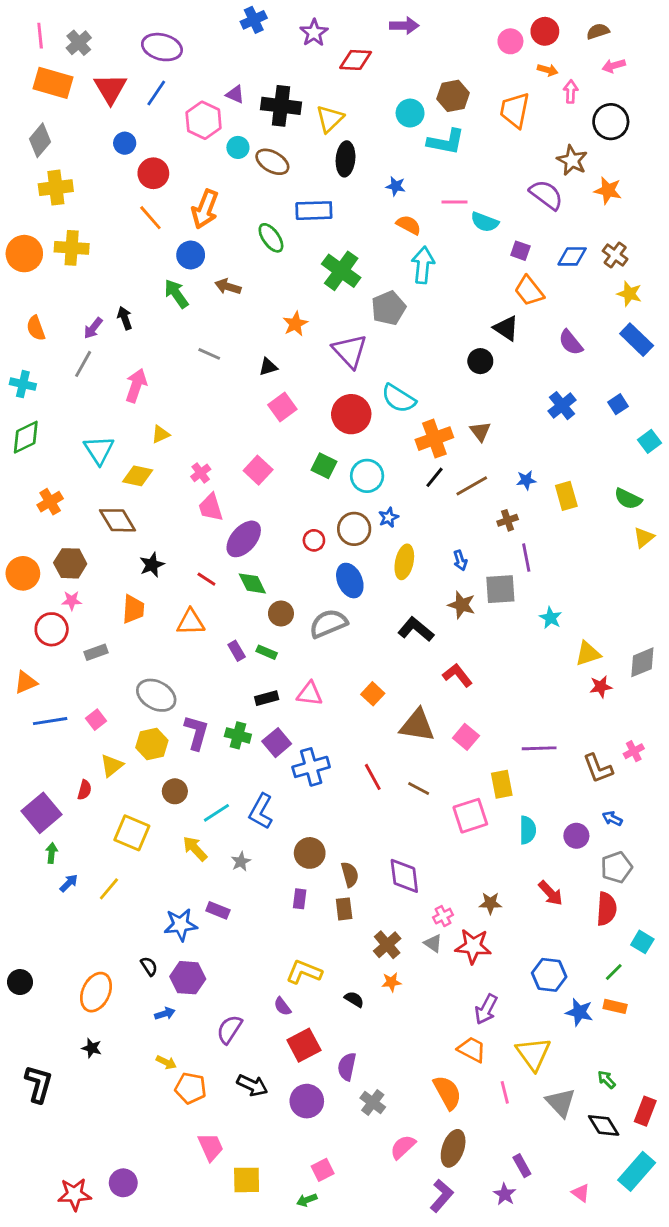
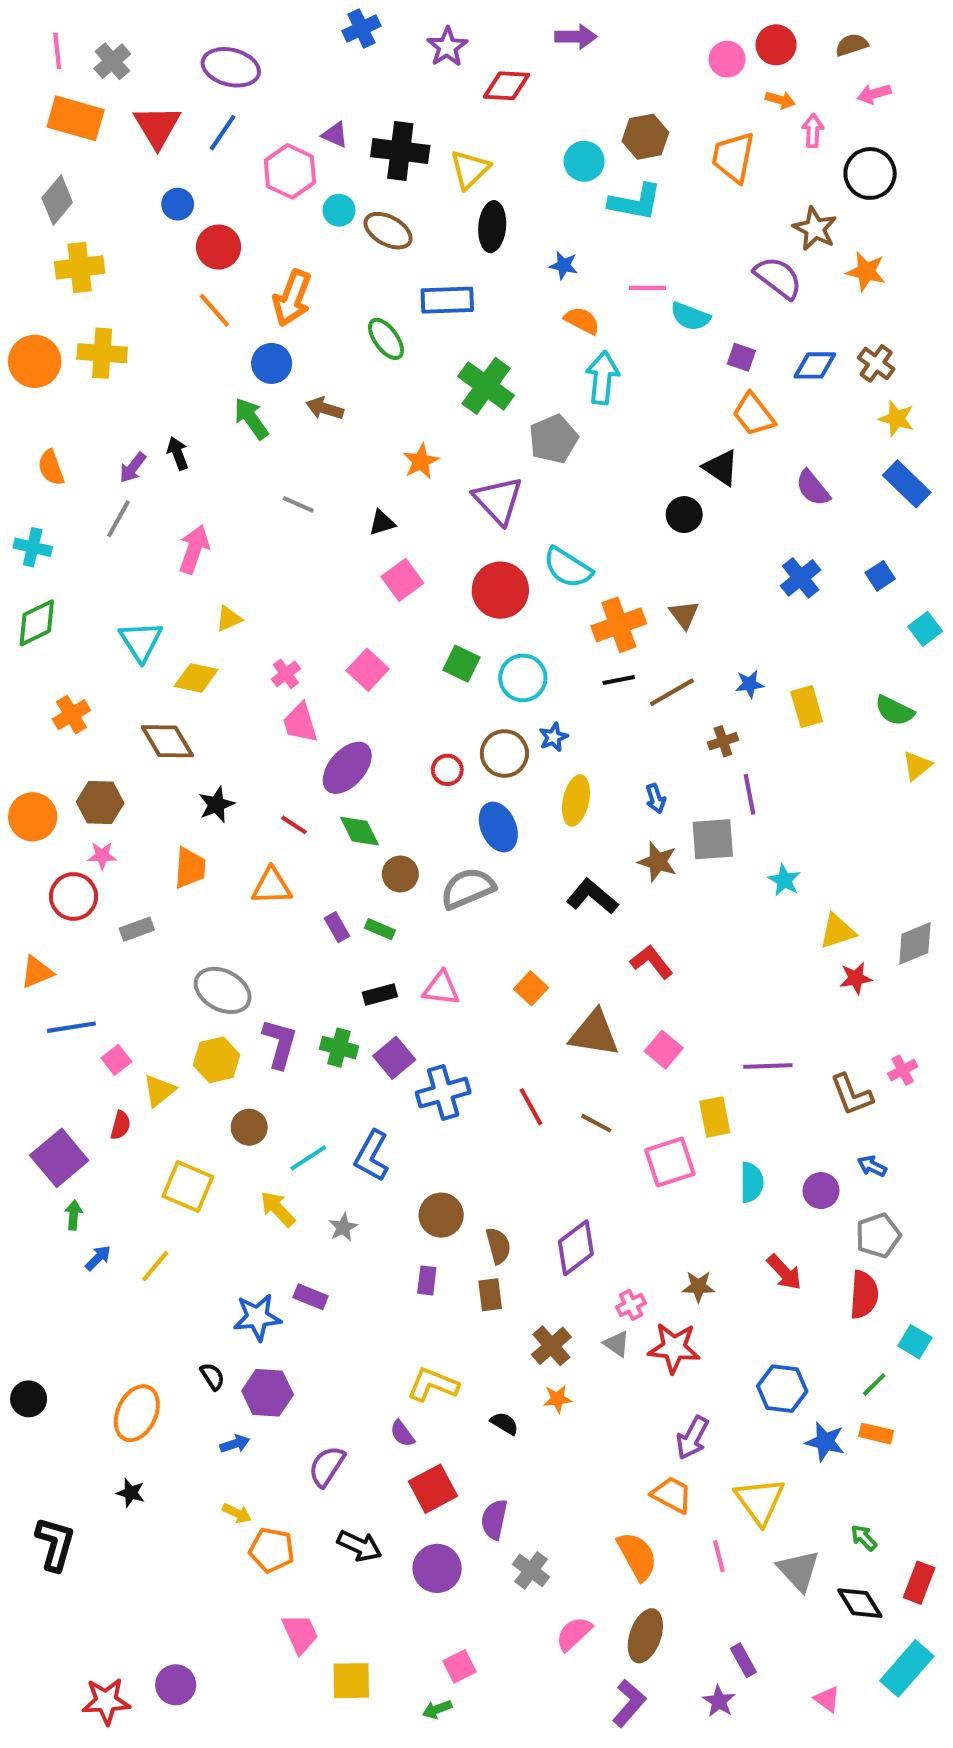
black line: (434, 477) -> (619, 680), turned 40
pink square: (96, 720) -> (116, 1060), moved
purple diamond: (404, 876) -> (576, 1248), turned 60

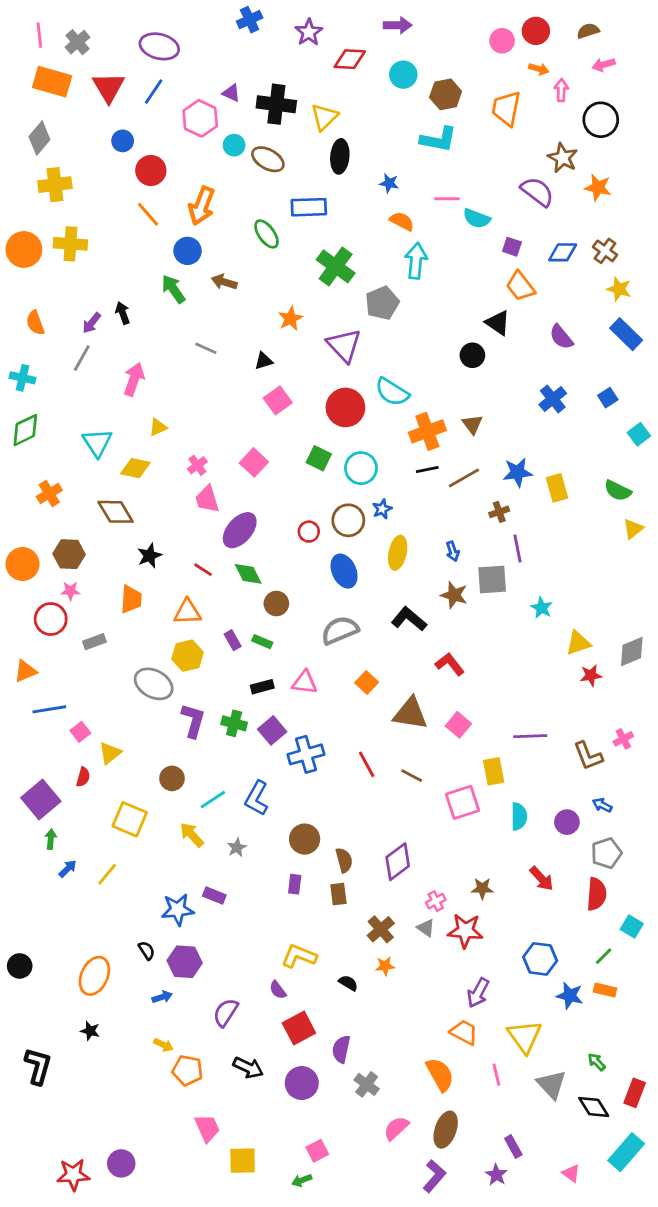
cyan circle: (584, 161) -> (403, 75), moved
blue star: (750, 684) -> (518, 472), size x1.5
gray semicircle: (468, 888) -> (340, 630), moved
yellow hexagon: (216, 1060) -> (188, 656), moved

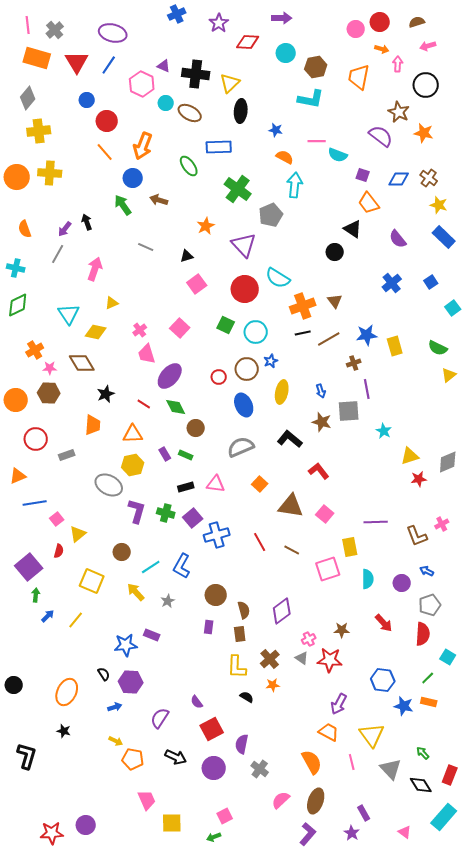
pink star: (70, 591) -> (50, 368), moved
yellow L-shape: (299, 956) -> (237, 667), moved, turned -110

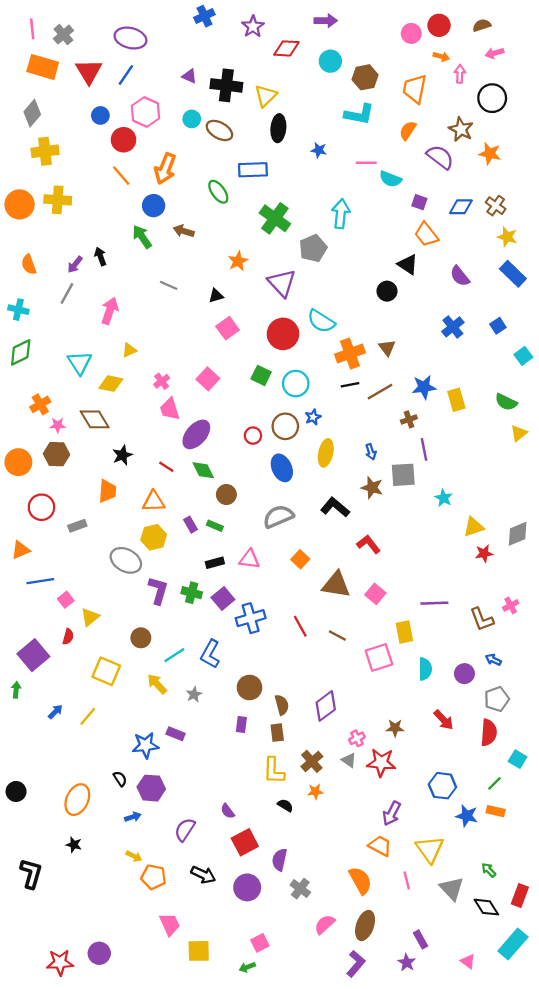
pink hexagon: (142, 84) -> (145, 112), moved
orange semicircle: (285, 157) -> (408, 130), moved, turned -84
green arrow: (36, 595) -> (16, 690), moved

